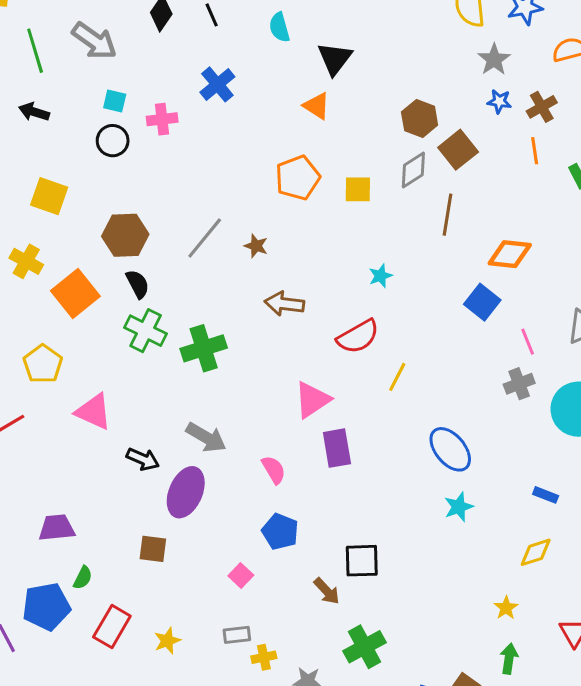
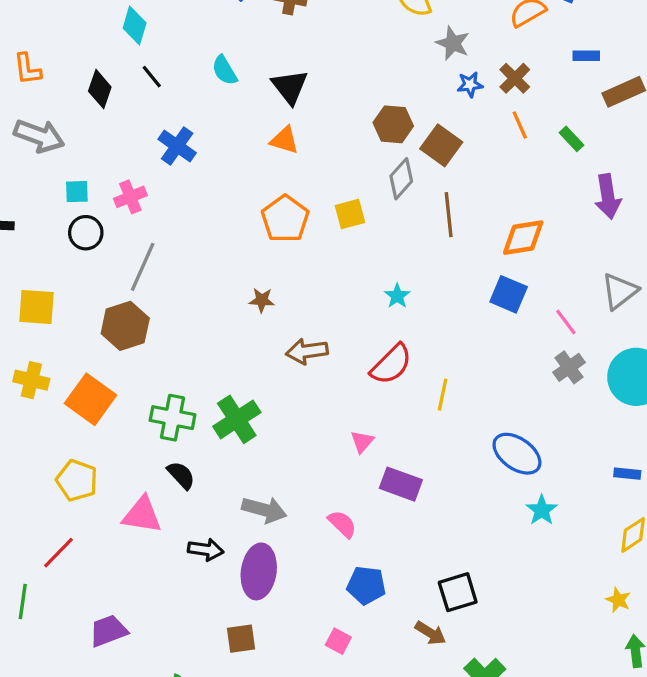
gray line: (205, 238) -> (143, 267), moved
black semicircle: (138, 284) -> (181, 475), moved
pink triangle: (312, 400) -> (362, 442), size x0.6
purple rectangle: (337, 448) -> (401, 484), turned -45
purple trapezoid: (57, 528) -> (108, 631), moved

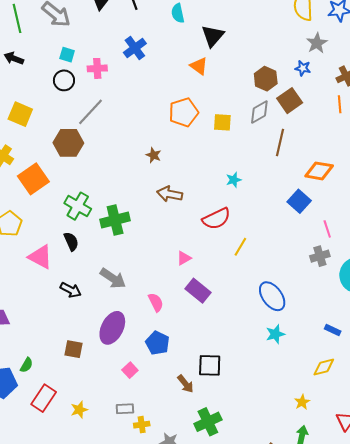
blue star: (470, 85) -> (303, 68), moved
purple ellipse: (259, 571) -> (112, 328), moved

